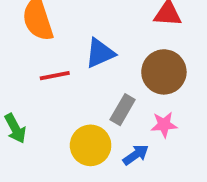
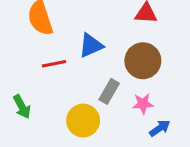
blue arrow: (136, 155) -> (160, 128), moved

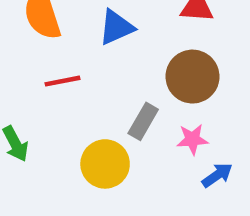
blue triangle: (91, 45) -> (116, 27), moved

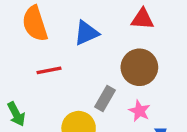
pink star: (192, 139) -> (139, 111), turned 30

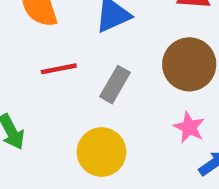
gray rectangle: (105, 98) -> (115, 85), moved

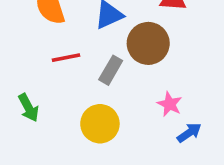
brown circle: (189, 64) -> (148, 43), moved

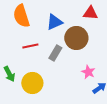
yellow circle: (100, 124) -> (32, 83), moved

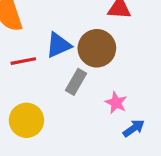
blue triangle: (54, 22) -> (58, 45), moved
gray rectangle: (55, 53) -> (76, 82), moved

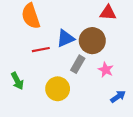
pink star: (116, 103) -> (106, 70), moved
yellow circle: (26, 120) -> (58, 89), moved

